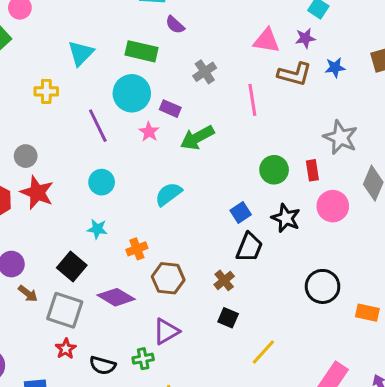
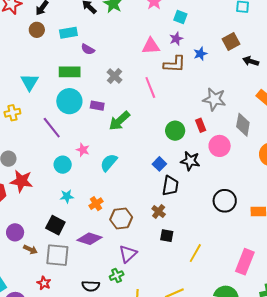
pink star: (149, 132) -> (83, 150), moved
red star: (66, 349) -> (44, 283), moved

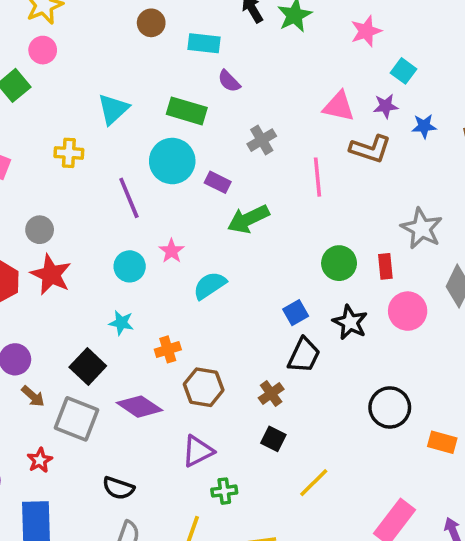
blue star: (200, 54) -> (424, 126), moved
green cross: (117, 276) -> (224, 491), moved

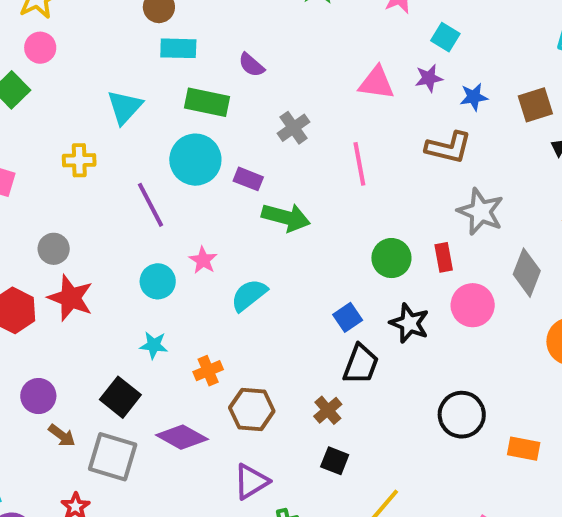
cyan rectangle: (204, 43) -> (178, 48), moved
brown L-shape: (370, 149) -> (448, 147), moved
green arrow: (248, 219) -> (286, 217), turned -135

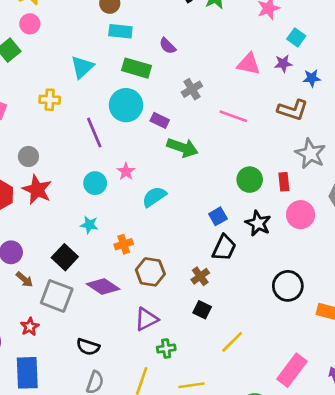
pink line: (359, 164) -> (233, 116), turned -64

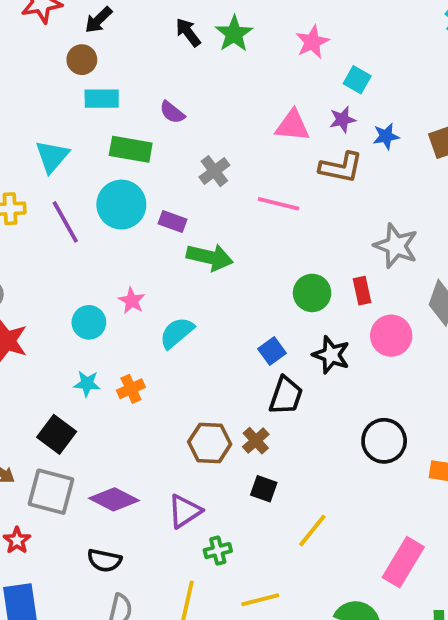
brown L-shape: (293, 110) -> (341, 167), moved
purple line: (94, 133) -> (65, 222), moved
orange cross: (124, 244) -> (131, 389), moved
brown hexagon: (150, 272) -> (210, 443), moved
purple diamond: (103, 287) -> (114, 499), moved

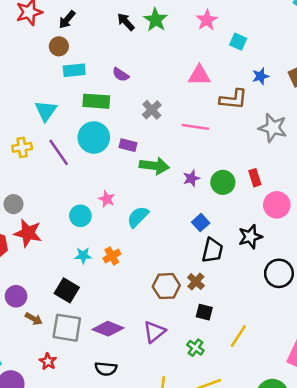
purple star: (342, 120) -> (191, 178), moved
gray star: (396, 246) -> (273, 128), moved
black star: (331, 355) -> (250, 237), moved, turned -30
green cross: (218, 551) -> (195, 348), moved, turned -35

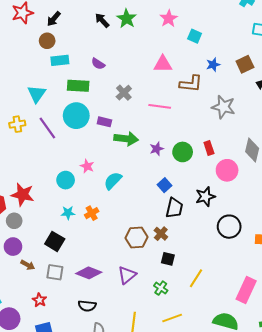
gray circle: (13, 204) -> (14, 221), moved
gray square: (67, 328) -> (55, 272), size x0.7

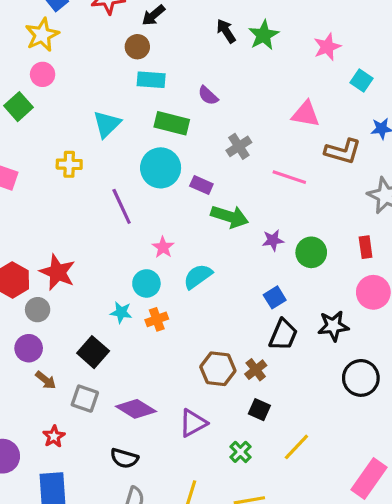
purple line: (47, 128) -> (122, 206), moved
red rectangle: (209, 148) -> (366, 247), moved
cyan circle: (66, 180) -> (146, 283), moved

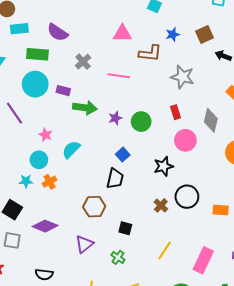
purple semicircle: (208, 96) -> (58, 32), size x1.5
black trapezoid: (283, 335) -> (115, 179), moved
brown cross: (256, 370) -> (161, 205), moved
purple diamond: (136, 409) -> (45, 226), moved
yellow line: (296, 447) -> (165, 250), moved

